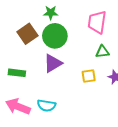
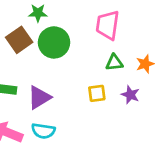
green star: (51, 13) -> (38, 13), moved
purple triangle: (53, 63) -> (39, 97), moved

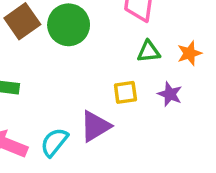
purple triangle: (39, 97) -> (95, 126), moved
cyan semicircle: (43, 131) -> (54, 142), turned 120

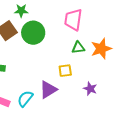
orange star: (189, 53) -> (101, 49), size x1.5
purple star: (170, 94) -> (90, 89), moved

